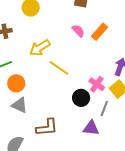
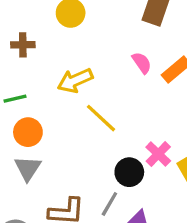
gray triangle: (19, 105) -> (28, 168), turned 30
gray line: (104, 109) -> (109, 204), moved

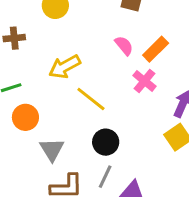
pink cross: (158, 154) -> (144, 81), moved
gray triangle: (28, 168) -> (52, 150), moved
black circle: (129, 172) -> (106, 142), moved

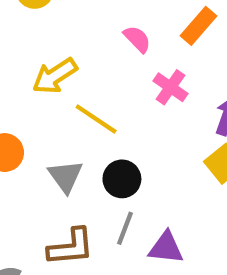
orange rectangle: (156, 49) -> (199, 26), moved
gray triangle: (52, 150) -> (65, 176), moved

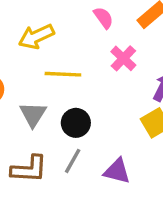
yellow line: (96, 119) -> (63, 74), turned -40
purple triangle: (166, 248) -> (117, 171), moved

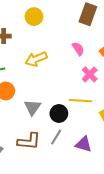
yellow line: (63, 74) -> (81, 101), moved

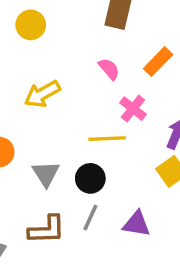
yellow line: (81, 101) -> (107, 139), moved

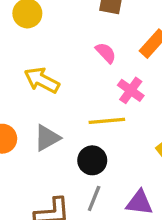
yellow arrow: (42, 94) -> (42, 80), turned 60
gray triangle: (46, 174) -> (47, 138), moved, turned 36

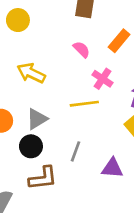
black circle: (92, 160) -> (31, 146), moved
gray line: (94, 198) -> (76, 151), moved

